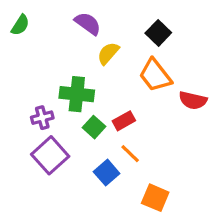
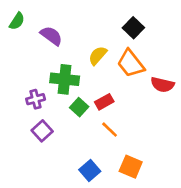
purple semicircle: (88, 24) -> (51, 36), moved
yellow semicircle: (108, 53) -> (98, 56), moved
purple square: (50, 155) -> (42, 131), size x0.7
blue square: (107, 173) -> (90, 171), moved

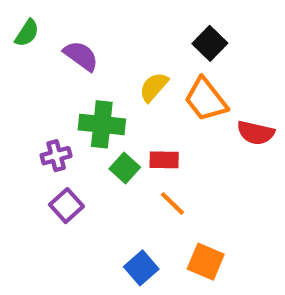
red rectangle: (104, 102) -> (164, 160), turned 30

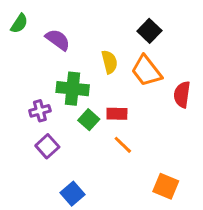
yellow semicircle: (154, 87) -> (110, 62), turned 125
red semicircle: (256, 133) -> (182, 95), turned 85
orange square: (206, 262) -> (166, 186), moved
blue square: (141, 268) -> (73, 194), moved

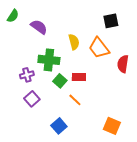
black square: (149, 31) -> (111, 21), moved, turned 35
orange line: (123, 145) -> (75, 100), moved
blue square: (73, 194) -> (59, 126), moved

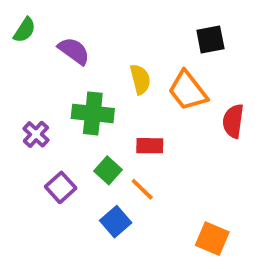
purple cross: (27, 75) -> (36, 134), moved, turned -32
green square: (60, 81) -> (108, 170), moved
blue square: (59, 126) -> (116, 222), moved

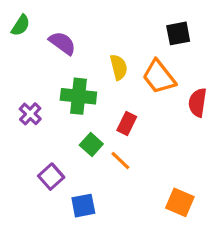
red rectangle: (150, 146) -> (127, 124), turned -65
purple square: (61, 187) -> (51, 177), moved
blue square: (116, 222) -> (83, 206), moved, turned 30

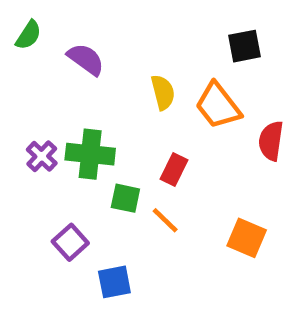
green cross: (78, 96) -> (90, 154), moved
green square: (91, 144) -> (125, 198), turned -30
orange square: (180, 202) -> (247, 238), moved

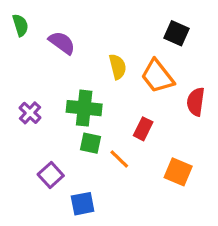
green semicircle: (28, 35) -> (20, 25), turned -50
black square: (244, 46) -> (177, 33), turned 35
green cross: (90, 154) -> (84, 108), moved
red rectangle: (174, 170) -> (143, 129), moved

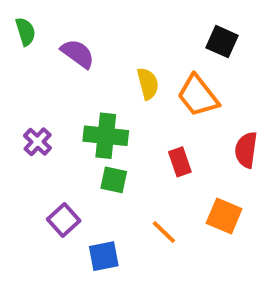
red semicircle: (196, 102) -> (246, 150), moved
red rectangle: (143, 129) -> (180, 162), turned -45
orange line: (119, 159) -> (164, 232), moved

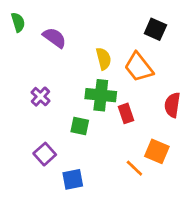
green cross: (106, 136) -> (101, 95), moved
purple cross: (38, 142) -> (40, 97), moved
orange line: (164, 232) -> (134, 168), moved

